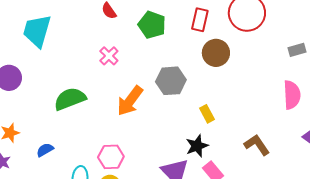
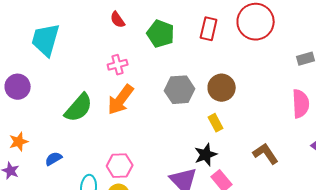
brown circle: (216, 53) -> (222, 88), moved
pink cross: (109, 56) -> (118, 65), turned 30
green semicircle: (70, 99) -> (79, 108), turned 152
orange arrow: (130, 101) -> (121, 100), moved

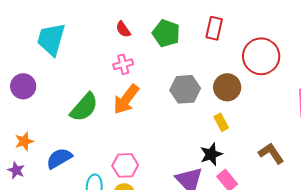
red semicircle: (118, 20) -> (123, 29), moved
red circle: (256, 22) -> (261, 56), moved
blue semicircle: (54, 159) -> (59, 158), size x1.5

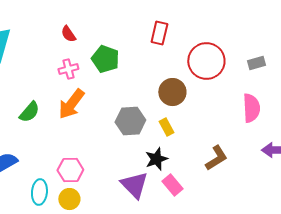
green pentagon: (166, 33) -> (105, 59), moved
gray hexagon: (185, 89) -> (130, 121), moved
green semicircle: (84, 107) -> (29, 112), size x0.7
brown L-shape: (271, 153) -> (216, 158), turned 92

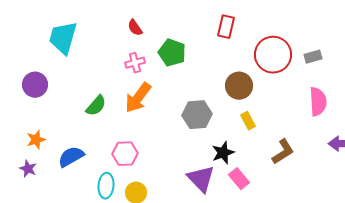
gray rectangle: (256, 63) -> (313, 57), moved
yellow rectangle: (166, 127) -> (248, 121), moved
pink hexagon: (70, 170) -> (125, 154), moved

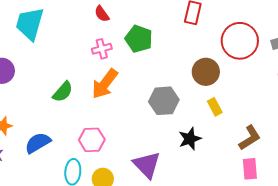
purple triangle: (201, 179) -> (147, 165), moved
pink rectangle: (239, 179) -> (250, 169), moved, turned 35

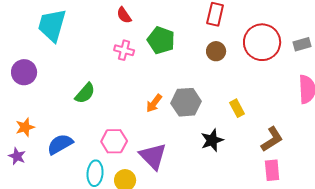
pink cross: (102, 49) -> (124, 50), turned 30
brown circle: (206, 72) -> (216, 51), moved, size x0.7
orange arrow: (105, 84) -> (154, 103), moved, size x0.6
purple triangle: (147, 165) -> (153, 156), moved

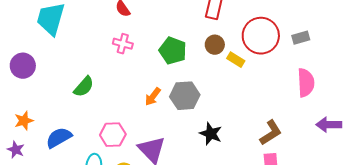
green pentagon: (161, 40) -> (173, 51), moved
yellow rectangle: (237, 108) -> (236, 60), moved, turned -30
black star: (212, 140) -> (211, 134), turned -30

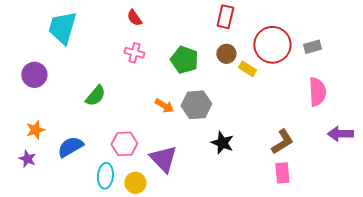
orange arrow: (153, 97) -> (164, 106), turned -96

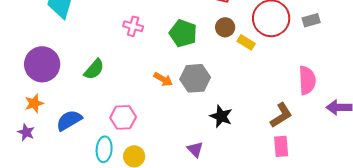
purple circle: (34, 75) -> (42, 64), moved, size x1.4
pink semicircle: (317, 92) -> (307, 80), moved
purple triangle: (163, 159) -> (195, 149), moved, size x0.6

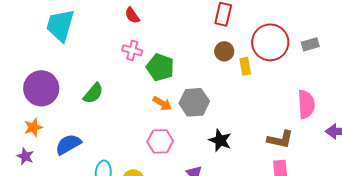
green pentagon: (183, 33) -> (160, 67), moved
yellow rectangle: (246, 42) -> (245, 66), turned 48
brown L-shape: (281, 115) -> (280, 139), turned 44
pink hexagon: (123, 117) -> (160, 141), moved

